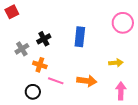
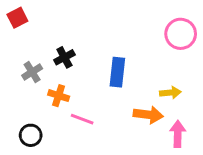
blue rectangle: (80, 37) -> (117, 72), moved
orange arrow: (87, 81) -> (148, 115), moved
black circle: (33, 92) -> (31, 135), moved

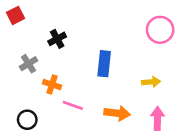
black cross: (64, 57) -> (57, 39), moved
orange arrow: (148, 115) -> (117, 113), moved

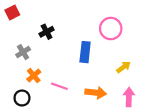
pink circle: (160, 30) -> (111, 29), moved
yellow arrow: (151, 82) -> (124, 67), turned -32
orange cross: (52, 85) -> (34, 76), moved, turned 32

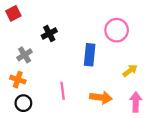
orange cross: (34, 76) -> (18, 80), moved, turned -32
pink line: (59, 86) -> (63, 91), turned 63

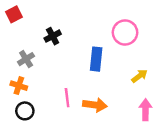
orange arrow: (101, 98) -> (95, 105), moved

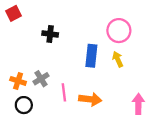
black cross: (53, 36) -> (50, 34), turned 35
gray cross: (26, 59) -> (41, 79), moved
yellow arrow: (139, 76) -> (118, 59), moved, turned -77

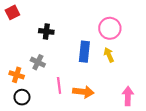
gray cross: (41, 79) -> (38, 62), moved, turned -32

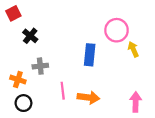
black cross: (46, 31) -> (30, 36), moved, turned 32
yellow arrow: (109, 55) -> (133, 49), moved
gray cross: (38, 62) -> (40, 66), turned -32

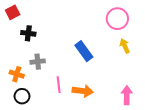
pink circle: (117, 30) -> (117, 19), moved
black cross: (30, 36) -> (28, 33), turned -32
blue rectangle: (90, 55) -> (84, 51), turned -42

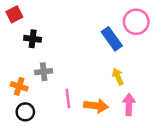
yellow arrow: (125, 46) -> (118, 77), moved
blue rectangle: (84, 51) -> (112, 39), moved
pink arrow: (127, 95) -> (129, 105), moved

